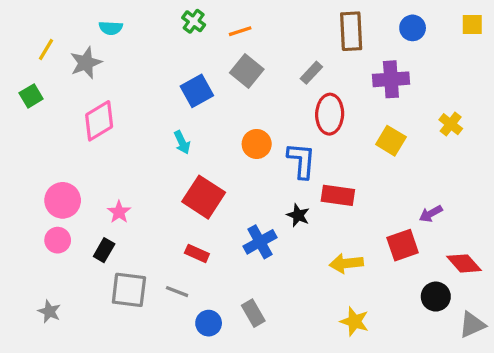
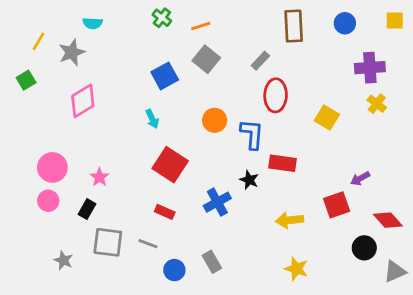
purple cross: (391, 79) -> (370, 68), moved
gray star: (49, 311) -> (63, 260), moved

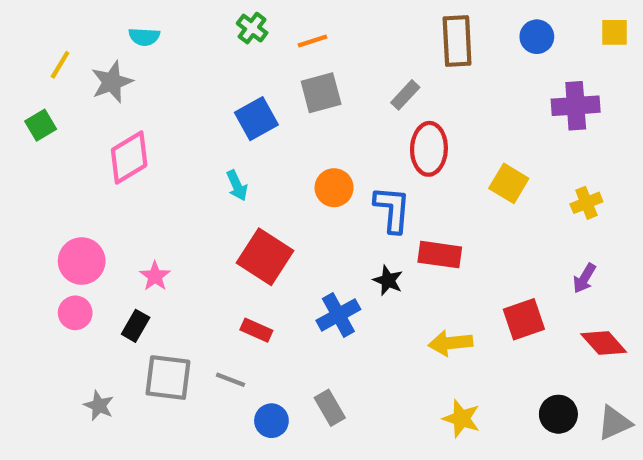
gray square: (206, 59) -> (321, 93), turned 36
yellow cross: (377, 104) -> (586, 203), moved, turned 30
purple arrow: (360, 179) -> (584, 278), moved, turned -30
black circle: (364, 248) -> (558, 414), moved

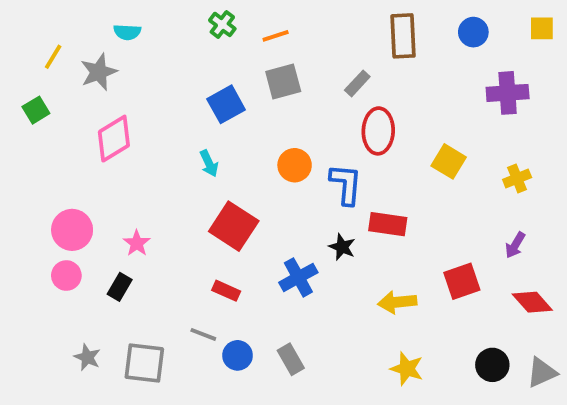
gray square: (168, 378) -> (144, 363), moved
blue circle: (271, 421) -> (238, 355), moved

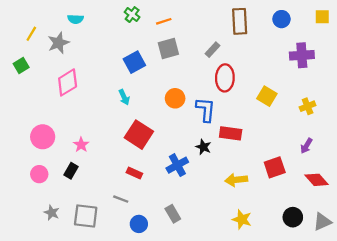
pink circle: (66, 276) -> (39, 174), moved
blue circle: (238, 355) -> (139, 224), moved

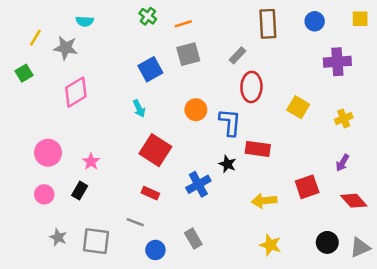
gray star: (58, 43) -> (66, 48), turned 30

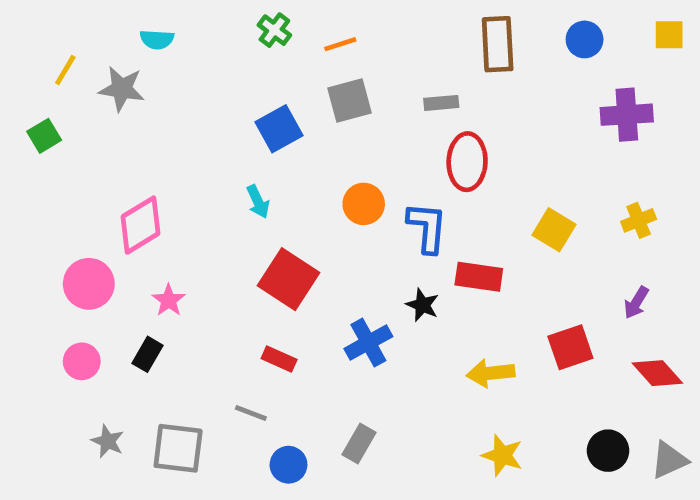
gray rectangle: (238, 55) -> (441, 103), turned 42
pink diamond: (76, 92) -> (140, 225), moved
yellow square: (298, 107) -> (554, 230), moved
gray rectangle: (193, 239) -> (359, 444), turned 60

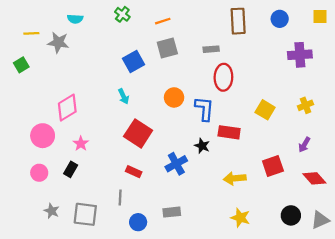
green cross: (274, 30) -> (122, 14), moved
yellow line: (65, 70) -> (31, 33), turned 56
gray line: (251, 413) -> (120, 197), turned 72
gray rectangle: (359, 444) -> (172, 212), turned 54

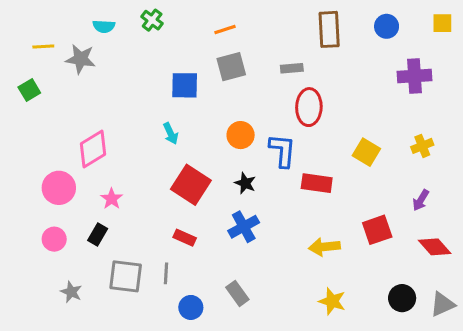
green cross: (122, 14) -> (152, 20), moved
blue square: (134, 62) -> (185, 85), turned 30
black star: (202, 146) -> (245, 183), moved
gray rectangle: (172, 212) -> (237, 293), turned 60
gray square: (85, 214) -> (126, 276), moved

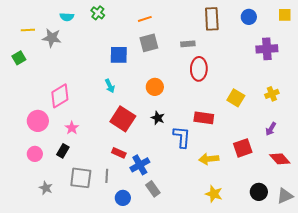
blue L-shape: (282, 151) -> (182, 137), moved
blue cross: (244, 227) -> (140, 165), moved

